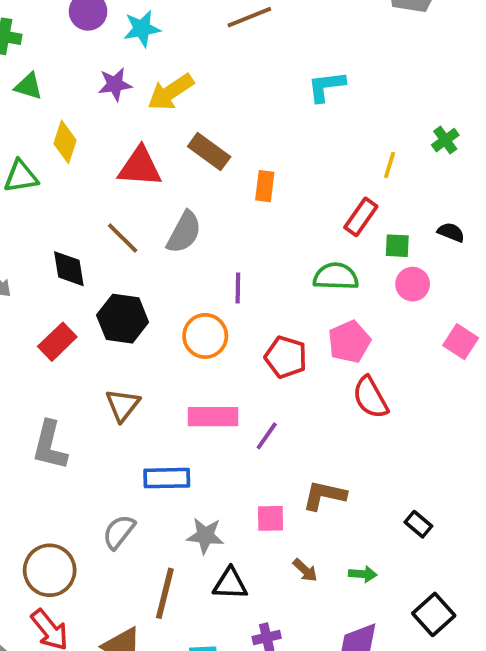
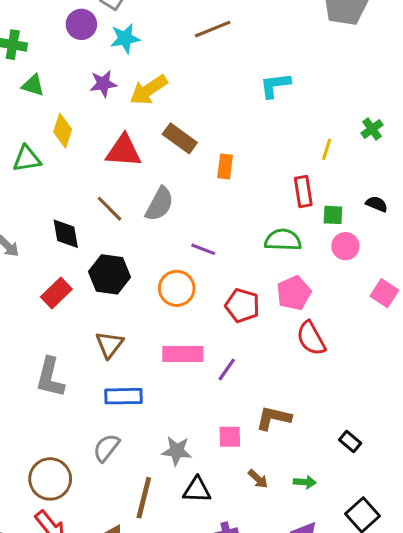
red rectangle: (361, 217) -> (303, 191), turned -44
purple line: (238, 288) -> (203, 249), turned -70
blue rectangle: (167, 478) -> (124, 396), moved

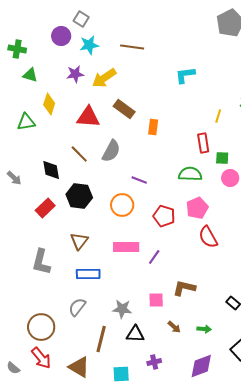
brown line: (213, 29) -> (132, 47), moved, turned 30

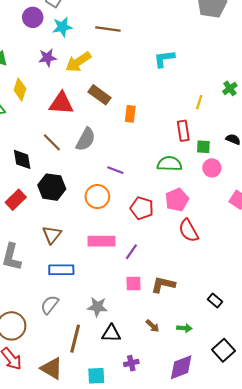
pink square: (156, 300) -> (133, 284), moved

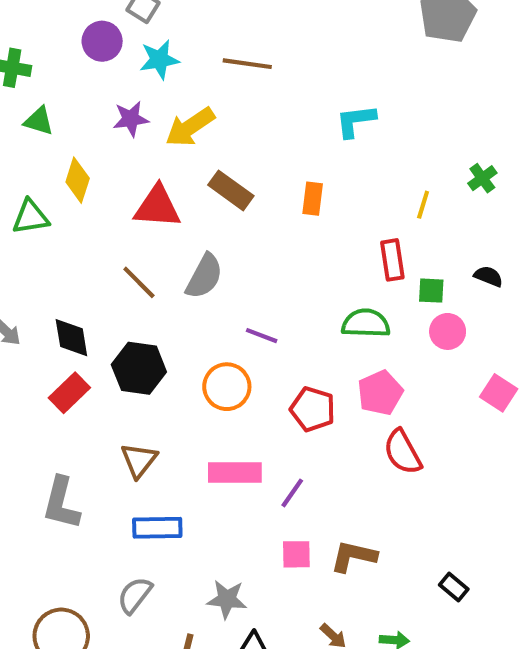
orange rectangle: (130, 114) -> (313, 199), moved
black diamond: (22, 159) -> (71, 338), moved

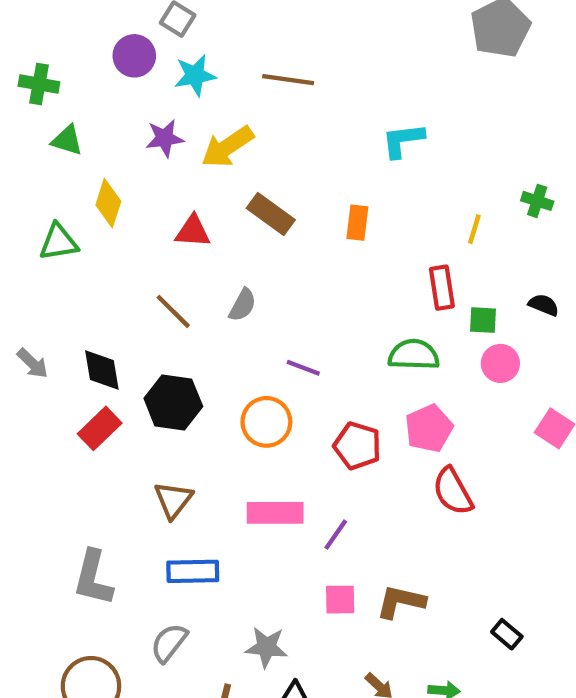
green cross: (482, 178) -> (537, 201), turned -36
red triangle: (157, 207) -> (193, 231), size x0.7
gray semicircle: (204, 276) -> (243, 305), size x0.7
gray L-shape: (61, 503) -> (93, 578), moved

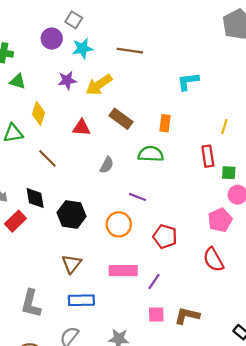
brown line: (173, 311) -> (47, 158), moved
green semicircle: (414, 355) -> (151, 154), moved
red rectangle: (100, 428) -> (15, 221), moved
pink pentagon: (429, 428) -> (220, 220), moved

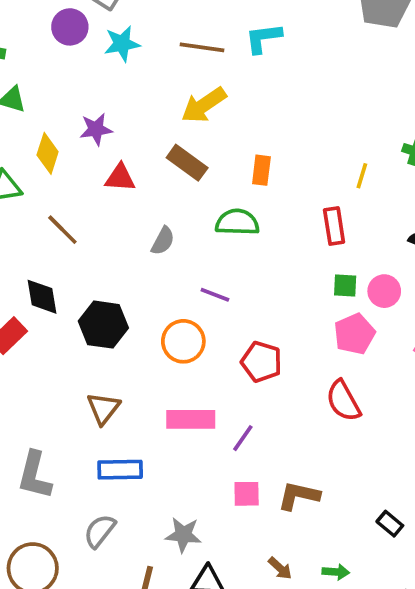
purple star: (67, 80) -> (96, 129), moved
cyan L-shape: (188, 81) -> (263, 38), moved
yellow arrow: (99, 85) -> (204, 105), moved
green square: (229, 173) -> (345, 285), moved

